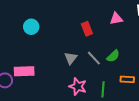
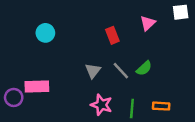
pink triangle: (116, 19) -> (148, 23), turned -32
orange rectangle: (127, 79) -> (161, 106), moved

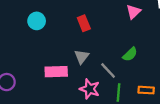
red rectangle: (112, 35) -> (84, 23), moved
gray line: (121, 71) -> (108, 71), moved
pink rectangle: (37, 87) -> (56, 72), moved

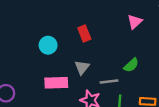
cyan circle: (37, 21) -> (48, 45), moved
gray line: (108, 71) -> (109, 82), turned -54

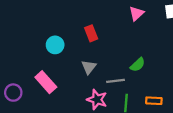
pink triangle: (135, 22) -> (136, 14), moved
pink rectangle: (56, 83) -> (46, 82), moved, turned 50

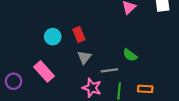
red rectangle: (91, 33) -> (79, 34), moved
green semicircle: (138, 65) -> (130, 55), turned 80

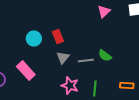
gray line: (109, 70) -> (86, 60), moved
orange rectangle: (145, 89) -> (127, 86), moved

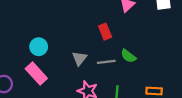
red rectangle: (58, 36) -> (105, 32), moved
cyan circle: (34, 38) -> (39, 47), moved

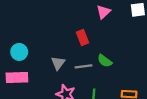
pink rectangle: (36, 74) -> (17, 77), turned -50

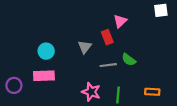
pink triangle: (104, 12) -> (120, 21), moved
gray triangle: (58, 63) -> (85, 47), moved

